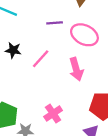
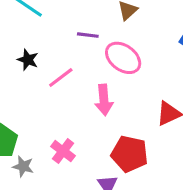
pink cross: (53, 114) -> (63, 151), turned -30

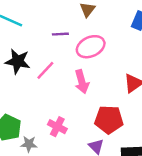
pink ellipse: (123, 58) -> (91, 47), turned -52
black star: (28, 60) -> (18, 61), size x1.5

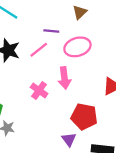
pink line: (45, 70) -> (39, 50), moved
pink cross: (57, 127) -> (39, 90), moved

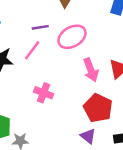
pink arrow: (64, 78) -> (91, 70), moved
red pentagon: (84, 117) -> (98, 108), turned 30

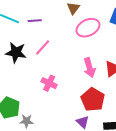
purple line: (40, 27) -> (35, 21), moved
pink ellipse: (72, 37) -> (88, 28), moved

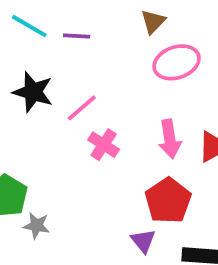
pink line: (43, 47) -> (82, 108), moved
pink cross: (49, 83) -> (104, 145), moved

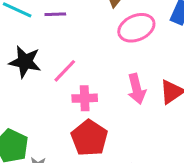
pink cross: (104, 145) -> (85, 98), turned -30
red pentagon: (168, 201) -> (89, 138), moved

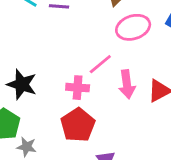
black star: (25, 62) -> (22, 84), moved
pink line: (65, 71) -> (100, 64), moved

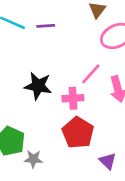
black star: (22, 84) -> (38, 86), moved

